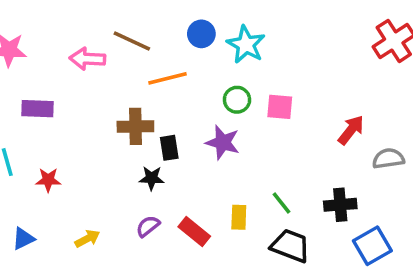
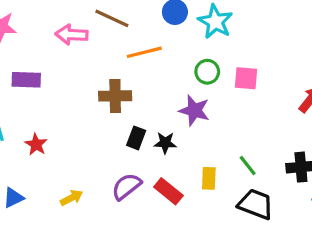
black rectangle: (169, 148) -> (136, 138), moved, turned 30
black star: (152, 178) -> (165, 143), moved
red star: (48, 180) -> (36, 144), turned 30
purple semicircle: (148, 226) -> (126, 186), size x1.4

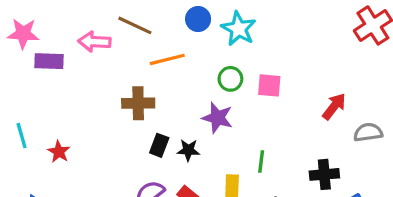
purple rectangle: (26, 80) -> (49, 61), moved
green line: (248, 165) -> (261, 161), moved, turned 45

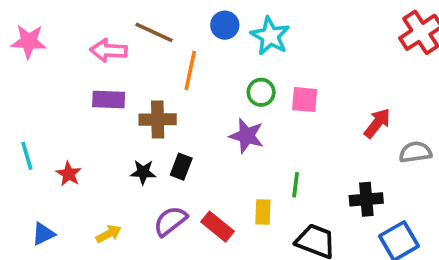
orange line: (167, 59) -> (190, 70), turned -64
purple rectangle: (49, 61) -> (109, 100), moved
black star: (188, 150) -> (143, 172), moved

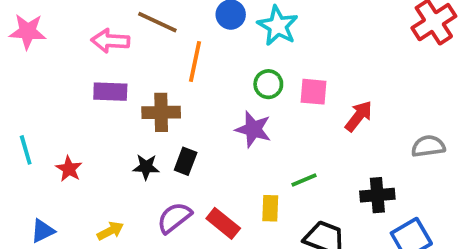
red arrow: (377, 123) -> (359, 116), moved
green line: (296, 185) -> (304, 180), turned 60

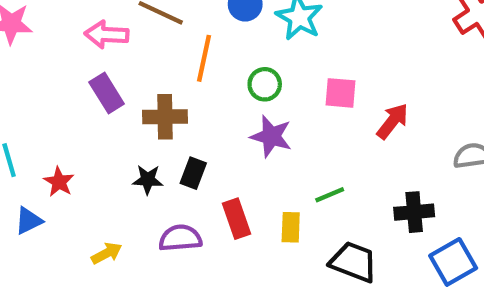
green circle: (268, 84) -> (265, 84), moved
purple rectangle: (110, 92) -> (107, 93), turned 56
purple semicircle: (174, 218) -> (180, 238), turned 33
red rectangle: (223, 223) -> (237, 219), moved, turned 32
blue triangle: (43, 231) -> (29, 221), moved

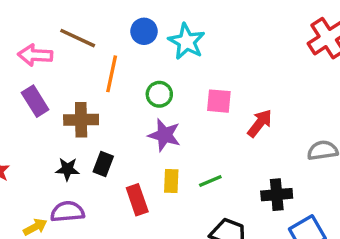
yellow rectangle: (291, 227) -> (171, 181), moved
purple semicircle: (180, 238) -> (67, 212), moved

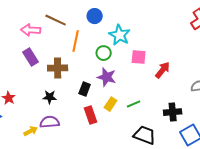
cyan star: (187, 42) -> (120, 35), moved
black rectangle: (103, 164) -> (85, 89), moved
yellow rectangle: (171, 181) -> (111, 104), turned 32

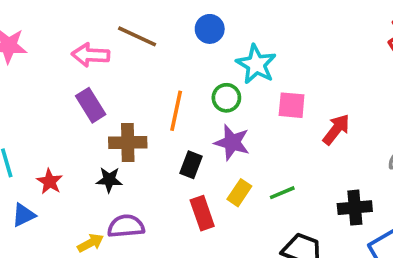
orange line: (76, 41) -> (176, 111), moved
brown cross: (58, 68) -> (128, 142), moved
black star: (50, 97) -> (109, 180), moved

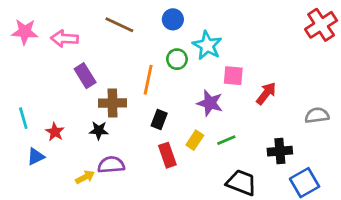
pink arrow: (91, 55) -> (64, 39), moved
green circle: (226, 98) -> (177, 59), moved
purple star: (232, 142) -> (210, 103), moved

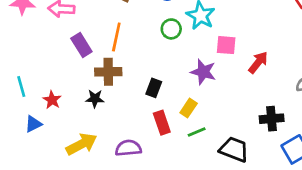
orange line: (148, 80) -> (116, 37), moved
green line: (226, 140) -> (197, 132), moved
purple semicircle: (111, 165) -> (128, 148), moved
yellow arrow: (85, 177) -> (81, 144), size x1.6

